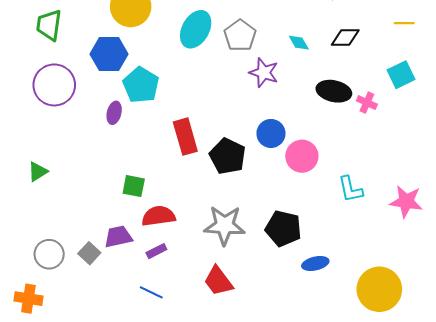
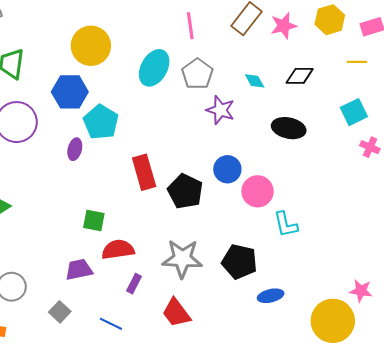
pink cross: (367, 103) -> (370, 147), moved
cyan L-shape: (350, 189) -> (286, 224), moved
pink star: (406, 202) -> (361, 291), moved, size x0.7
purple rectangle: (156, 251) -> (134, 284), moved, turned -36
gray square: (89, 253) -> (60, 312), moved

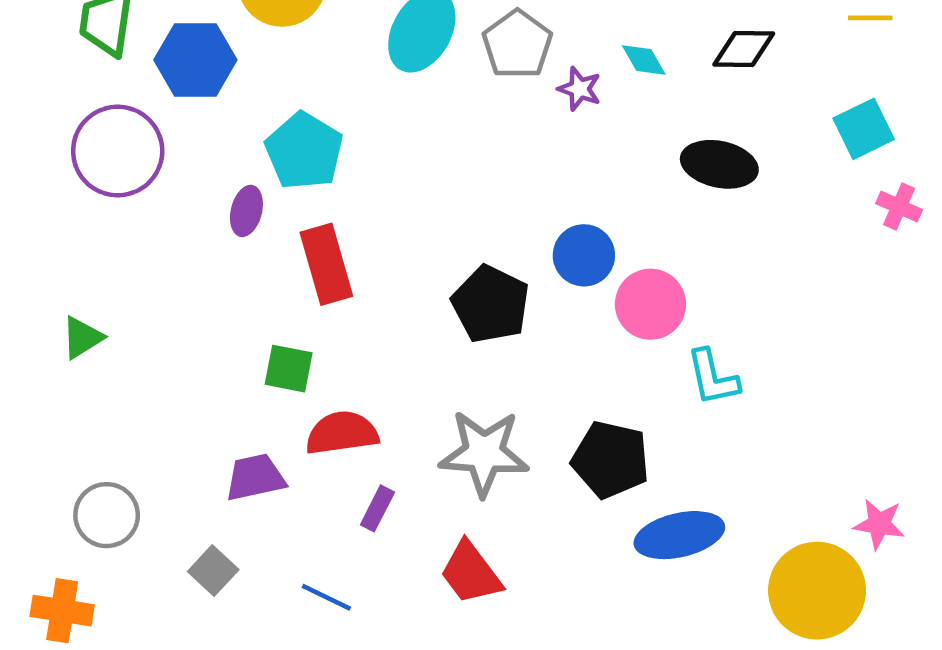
blue hexagon: (70, 92) -> (195, 60), moved
purple star: (220, 110) -> (579, 89), moved, size x0.7
red rectangle: (144, 172) -> (326, 264), moved
blue ellipse: (271, 296) -> (679, 535), size x1.5

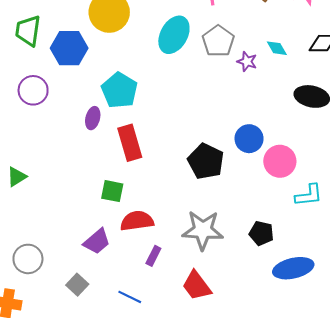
purple circle: (118, 151) -> (33, 90), size x0.7
cyan L-shape: (713, 377) -> (309, 195), turned -84
black pentagon: (611, 460) -> (261, 233), size x0.7
purple trapezoid: (255, 477) -> (97, 241), turned 152

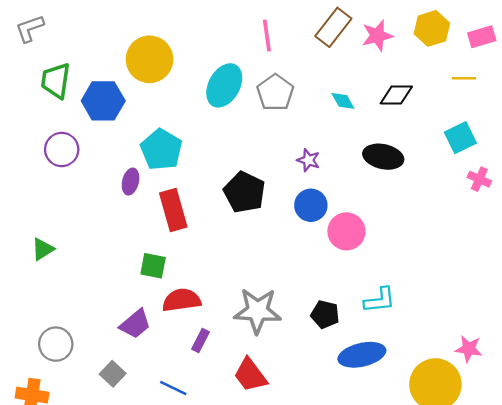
purple star: (247, 62) -> (308, 160), moved
black pentagon: (206, 161) -> (244, 192), moved
cyan L-shape: (309, 195) -> (380, 300), moved

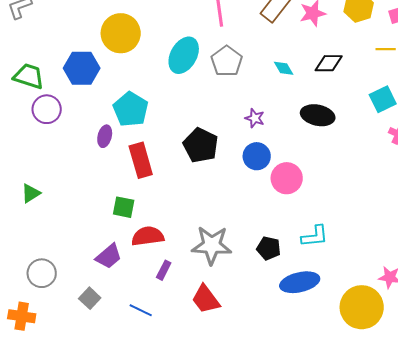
green trapezoid: (56, 81) -> (29, 76), moved, turned 100

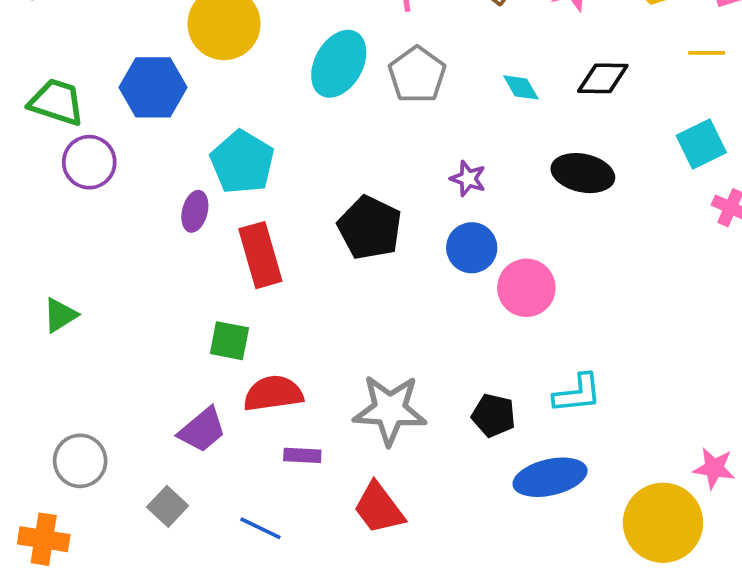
purple rectangle: (164, 270) -> (302, 455), turned 66

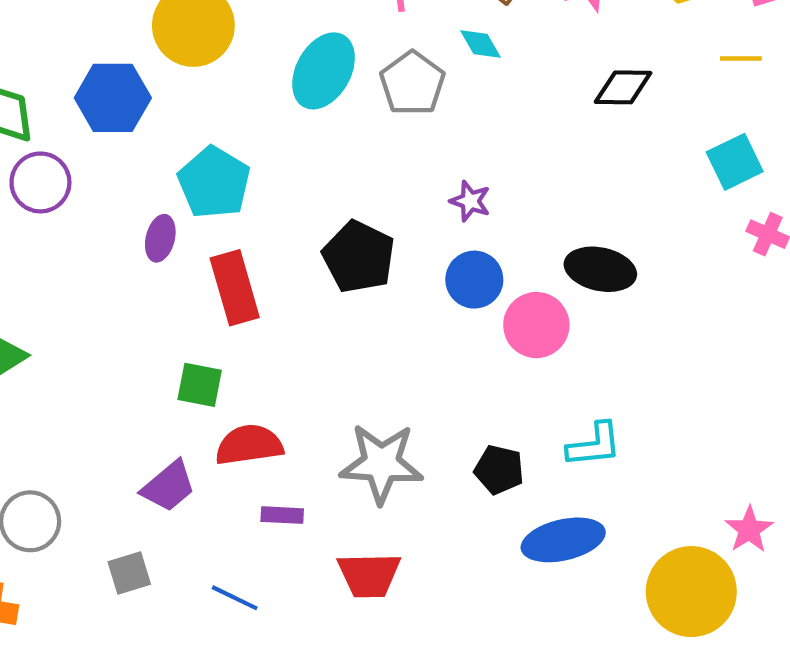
cyan diamond: (521, 87) -> (481, 44), moved
black ellipse: (583, 173) -> (600, 269), moved
pink star: (714, 468) -> (749, 530), turned 30
gray square: (168, 506) -> (129, 573), turned 30
red trapezoid: (379, 508) -> (369, 575), turned -54

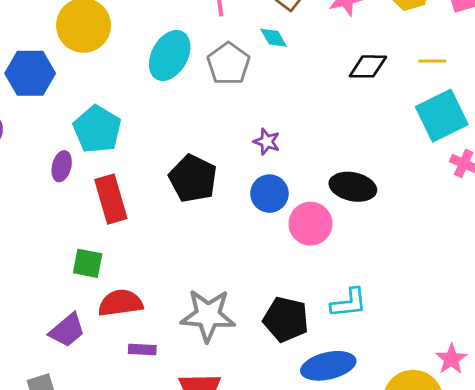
yellow line: (741, 59) -> (432, 61), moved
cyan square: (735, 162) -> (442, 116), size x1.4
black pentagon: (499, 470) -> (286, 319), size x1.4

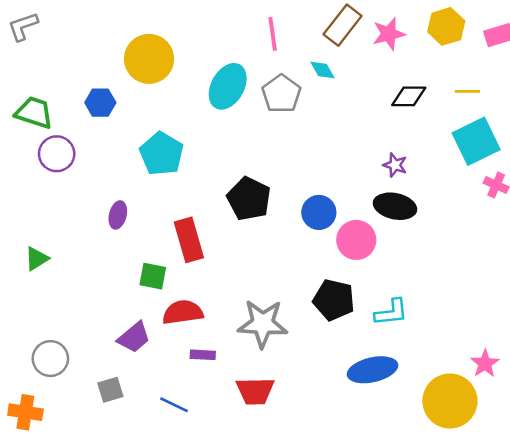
blue hexagon: (30, 73) -> (100, 103), size x0.7
purple star: (267, 142) -> (395, 165), moved
purple ellipse: (62, 166) -> (118, 215), moved
red rectangle: (111, 199) -> (189, 240), moved
black pentagon: (286, 319) -> (334, 300), moved

